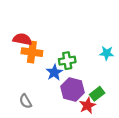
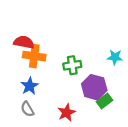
blue star: (54, 72) -> (30, 86), moved
purple hexagon: (73, 89) -> (94, 87), moved
red star: (87, 106) -> (67, 113), moved

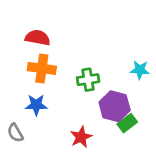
red semicircle: (24, 42) -> (38, 38), moved
blue star: (30, 86) -> (36, 105), turned 30
gray semicircle: (27, 109) -> (15, 133), moved

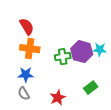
red semicircle: (38, 38) -> (27, 27), turned 48
purple hexagon: (115, 106) -> (82, 52), moved
gray semicircle: (15, 133) -> (24, 94), moved

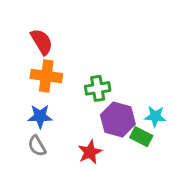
cyan star: (100, 50) -> (155, 116), moved
purple hexagon: (82, 52) -> (118, 119), moved
green rectangle: (91, 88) -> (141, 137), turned 64

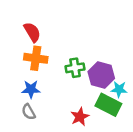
purple hexagon: (118, 119) -> (101, 75), moved
green rectangle: (141, 137) -> (108, 105), size x1.5
red star: (90, 152) -> (80, 117), moved

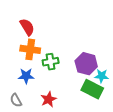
green cross: (75, 68) -> (51, 62), moved
gray semicircle: (29, 112) -> (16, 100), moved
red star: (80, 117) -> (49, 99), moved

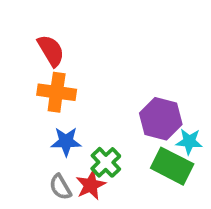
green cross: (51, 62) -> (106, 162), moved, turned -35
blue star: (26, 76) -> (66, 141), moved
gray semicircle: (16, 100) -> (60, 187), moved

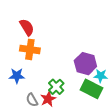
blue star: (66, 141) -> (17, 76), moved

